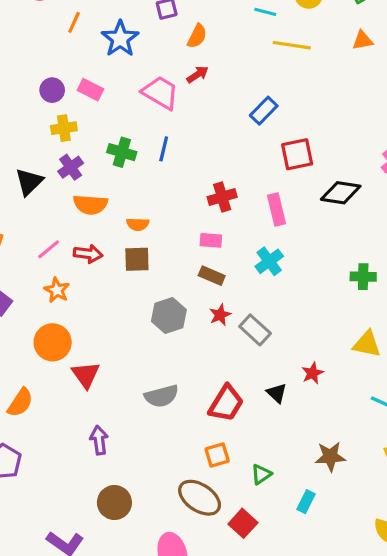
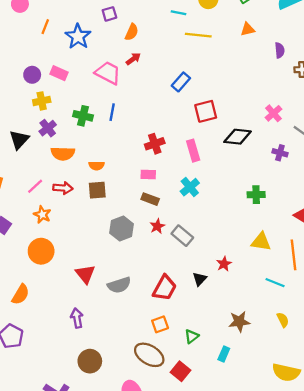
red triangle: (86, 375) -> (85, 274), moved
black triangle: (277, 393) -> (200, 279), turned 32

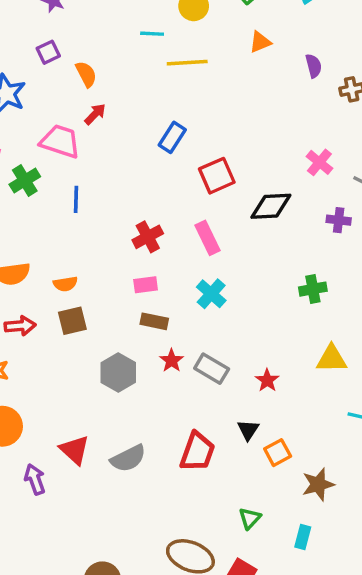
orange semicircle: (132, 32) -> (86, 74), turned -42
green cross: (83, 116) -> (25, 181), moved, turned -36
red star: (224, 264) -> (267, 380), moved
purple arrow: (77, 318) -> (35, 479), moved
orange square: (160, 324) -> (278, 453), moved

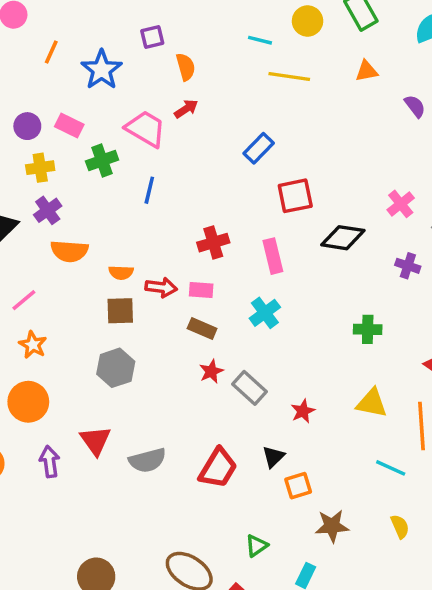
purple semicircle: (314, 66) -> (415, 106), turned -35
red arrow: (20, 326) -> (161, 287), moved
gray hexagon: (118, 373) -> (116, 368), moved

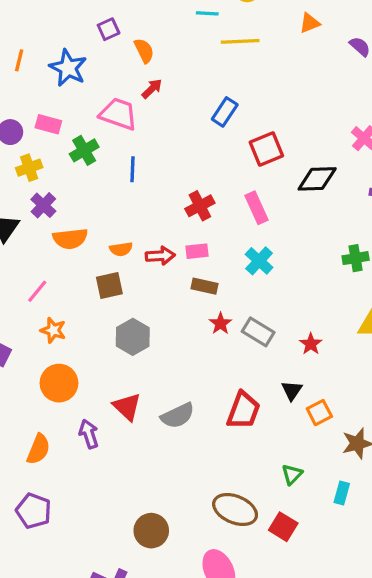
brown square: (120, 311) -> (109, 286), moved

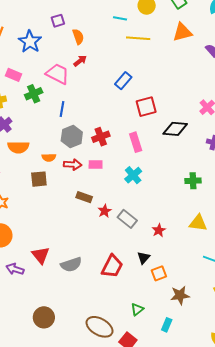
orange triangle: (310, 23) -> (182, 32), size x1.5
brown rectangle: (205, 286) -> (84, 197), moved
gray hexagon: (133, 337) -> (72, 136), moved
purple arrow: (89, 434) -> (15, 269), turned -60
brown circle: (151, 531) -> (44, 317), moved

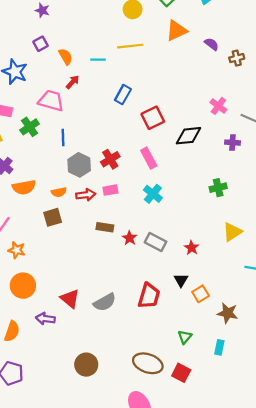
cyan line: (120, 18) -> (98, 60), moved
yellow triangle: (198, 223) -> (232, 232), turned -30
brown star: (180, 295) -> (228, 313), turned 30

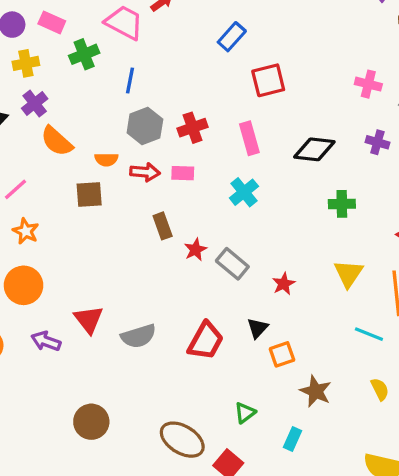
pink cross: (218, 106) -> (368, 84), turned -35
black diamond: (188, 136) -> (314, 149), moved
orange semicircle: (24, 187) -> (57, 141), turned 40
brown rectangle: (105, 227) -> (163, 226), turned 49
yellow triangle: (232, 232) -> (348, 274), turned -35

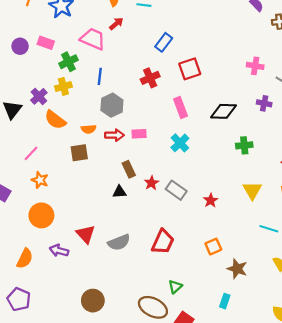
yellow cross: (26, 63) -> (63, 86), moved
red cross: (193, 128) -> (150, 78), moved
black triangle: (257, 328) -> (119, 192), moved, turned 48
green triangle: (245, 413) -> (175, 287), moved

